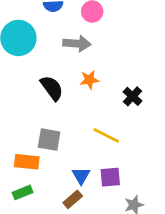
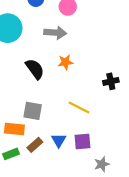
black cross: (133, 96) -> (111, 81), moved, turned 35
brown rectangle: (73, 199) -> (35, 145), moved

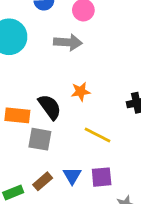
orange star: (65, 62) -> (81, 92), moved
black semicircle: (35, 69) -> (50, 107), moved
orange rectangle: (14, 129) -> (17, 115), moved

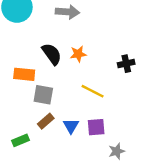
black semicircle: (50, 107) -> (52, 54), moved
brown rectangle: (43, 181) -> (46, 121), moved

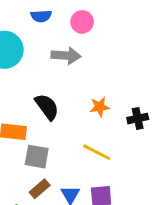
orange star: (78, 54) -> (100, 107), moved

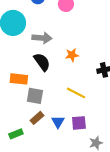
gray arrow: (66, 56) -> (42, 38), moved
orange star: (100, 107) -> (72, 55), moved

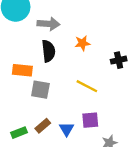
black semicircle: (42, 62) -> (48, 51), turned 30
brown rectangle: (37, 118) -> (43, 126), moved
blue triangle: (58, 122) -> (67, 129), moved

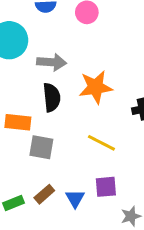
orange star: (82, 43) -> (96, 87), size x1.6

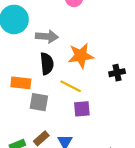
yellow line: (101, 143) -> (71, 86), moved
purple square: (106, 187) -> (82, 109), moved

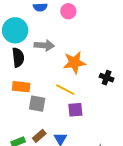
black semicircle: (47, 64) -> (18, 57), moved
black cross: (117, 73) -> (107, 78), turned 32

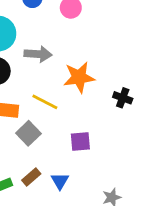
yellow line: (65, 90) -> (45, 102), moved
gray square: (37, 104) -> (28, 133), turned 36

